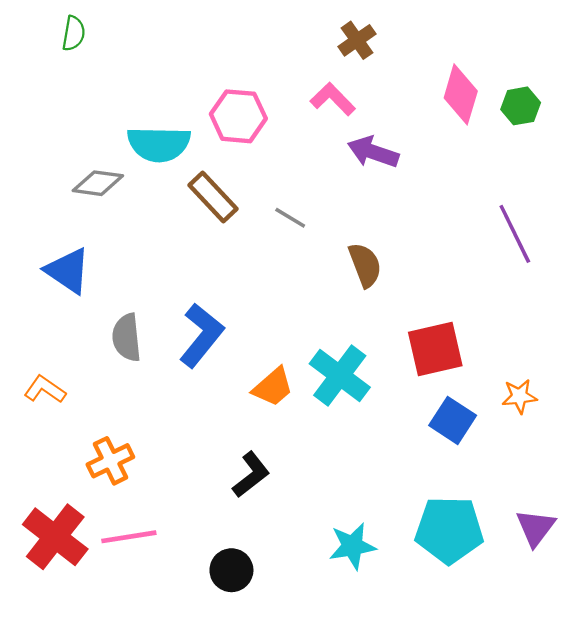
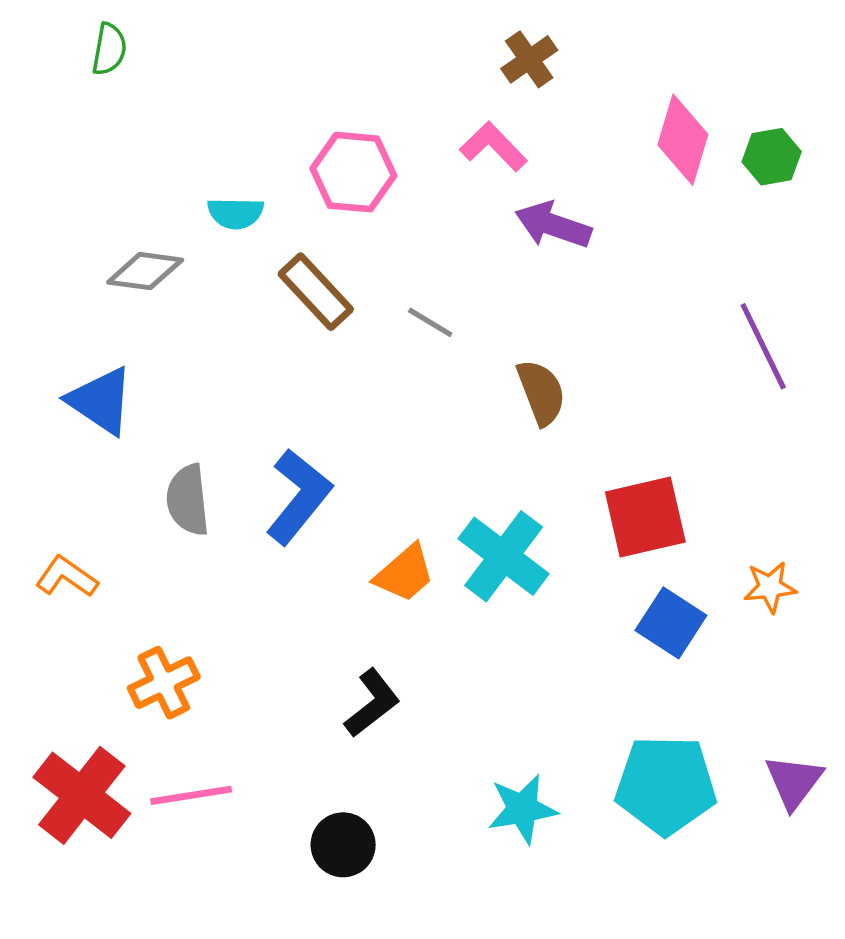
cyan semicircle: (159, 144) -> (236, 213), size x0.6

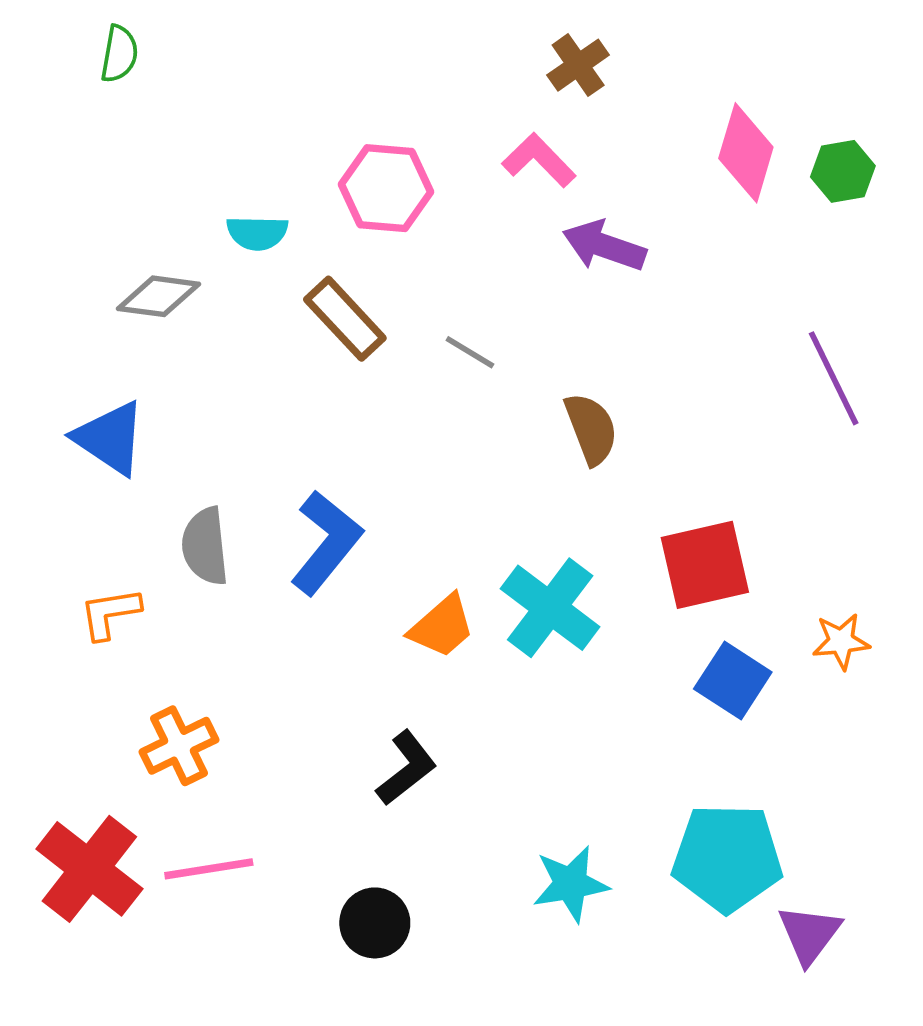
orange L-shape: (66, 577) -> (110, 613), moved, turned -44
purple triangle: (794, 782) -> (809, 934), moved

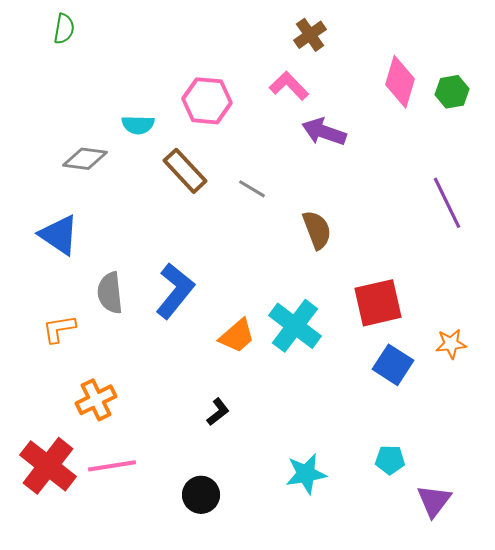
black L-shape: (406, 768) -> (218, 412), size x0.7
cyan pentagon: (727, 858) -> (390, 460), size x0.5

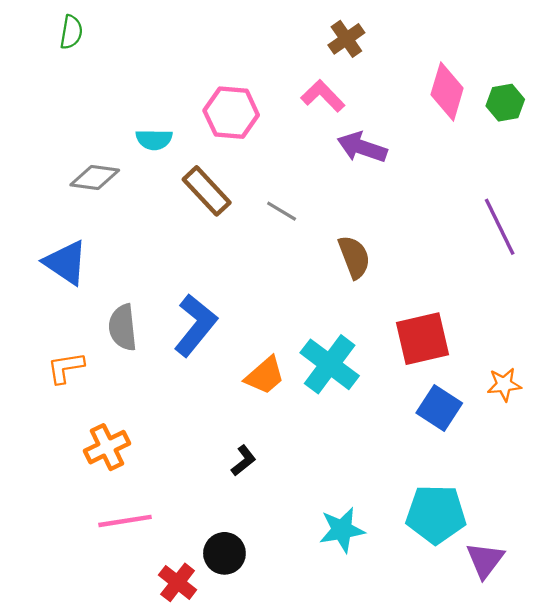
cyan pentagon: (390, 460) -> (436, 514), size x1.8
red cross: (48, 466) -> (178, 582), moved, size x0.6

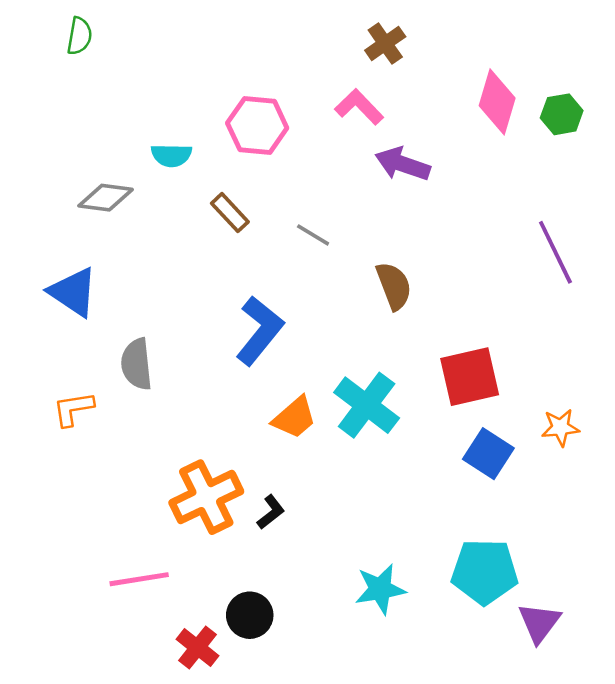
brown rectangle: (207, 191) -> (230, 213), size x0.7
blue L-shape: (195, 325) -> (260, 331), moved
orange cross: (107, 447) -> (206, 497), moved, size x1.4

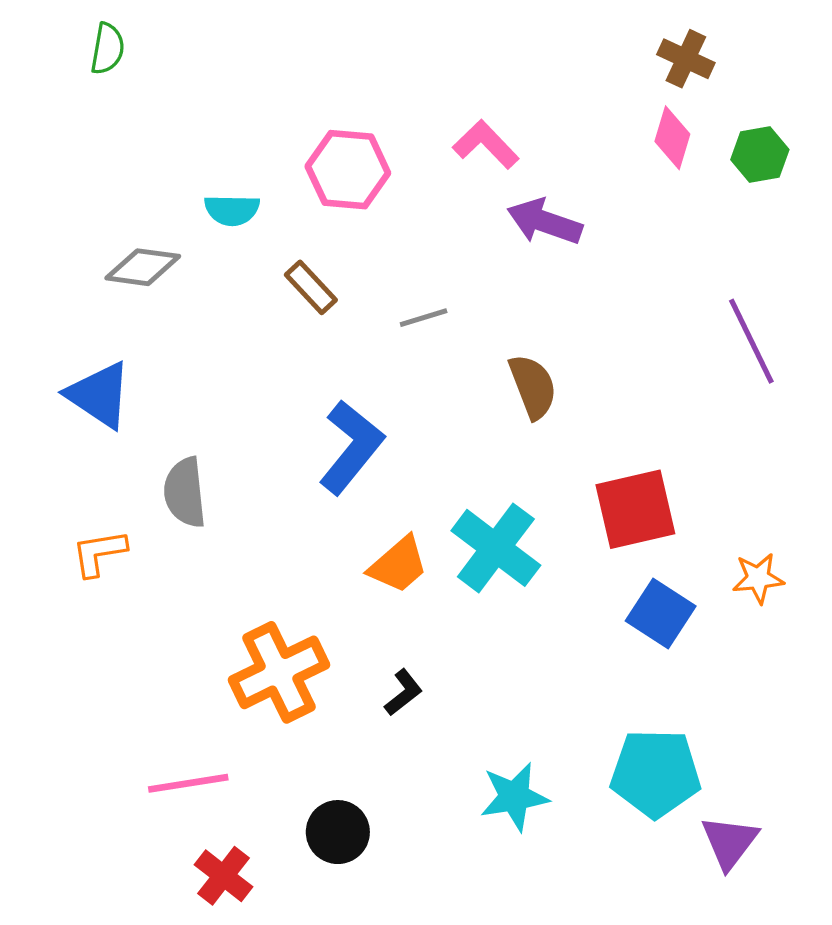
brown cross: (385, 43) -> (686, 59), moved, turned -30
pink diamond: (497, 102) -> (672, 138), size x0.7
gray line: (313, 235) -> (424, 318), turned -48
black L-shape: (271, 512) -> (403, 693), moved
red cross: (198, 647) -> (224, 876), moved

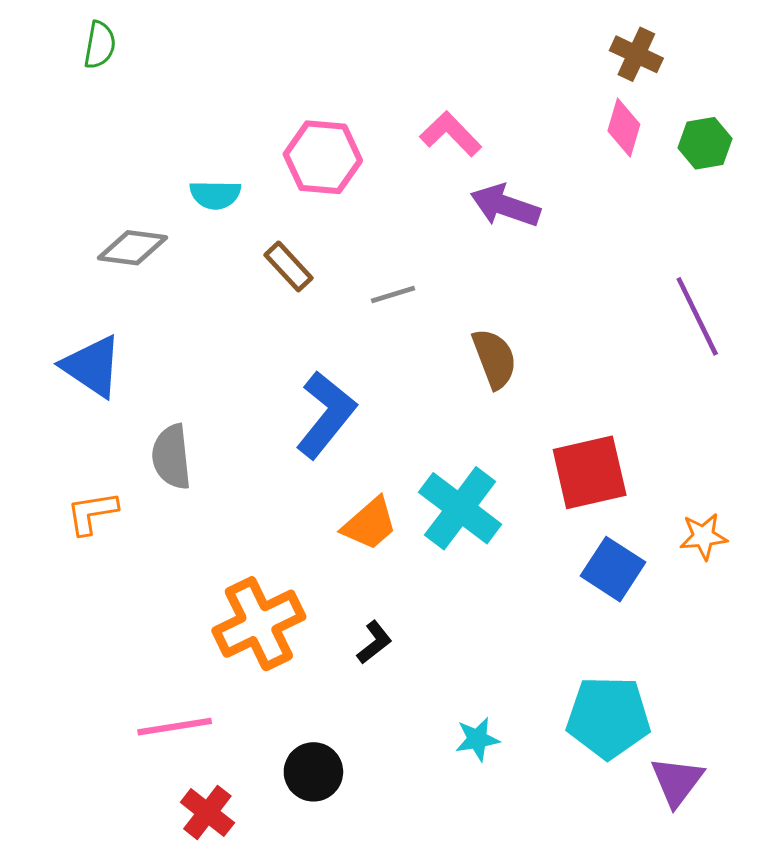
cyan star: (514, 797) -> (477, 739), size x0.7

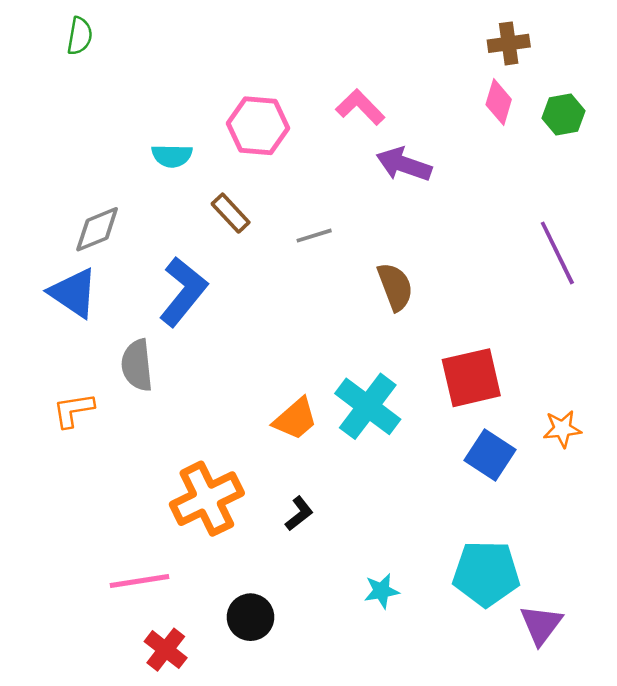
brown cross: (636, 54) -> (509, 43), turned -33
gray diamond: (133, 248) -> (97, 229), moved, turned -30
blue L-shape: (326, 415) -> (183, 292), moved

